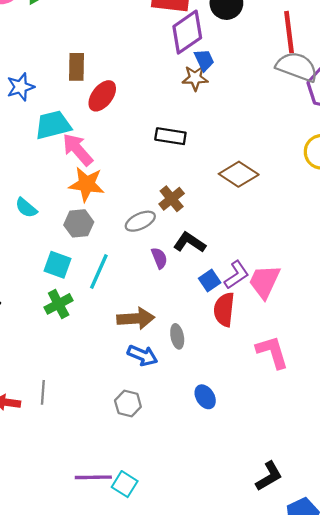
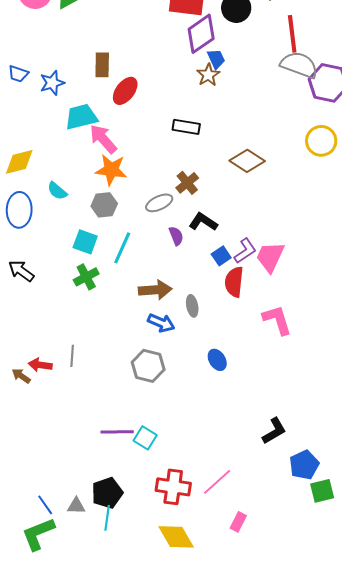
brown star: (195, 78) -> (208, 75), turned -30
gray hexagon: (128, 404) -> (148, 366), size x1.4

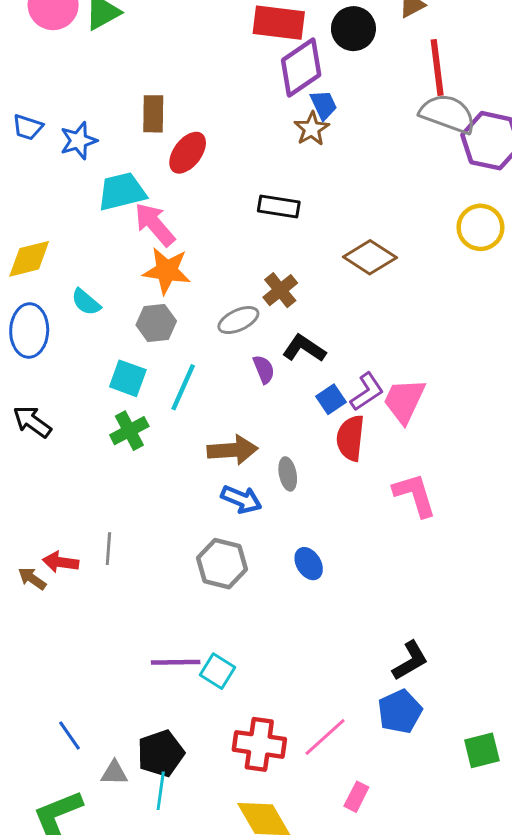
blue ellipse: (217, 360) -> (309, 564), moved
blue pentagon: (304, 465) -> (400, 712), moved
blue line: (45, 505) -> (70, 735), moved

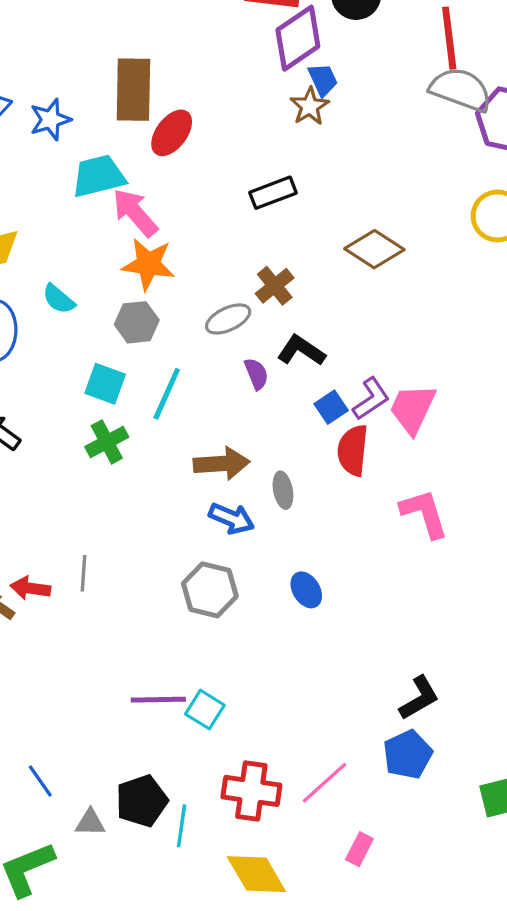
brown rectangle: (153, 114) -> (133, 90), size x1.5
black rectangle: (279, 206) -> (273, 193), turned -30
cyan line: (161, 791) -> (182, 826), moved

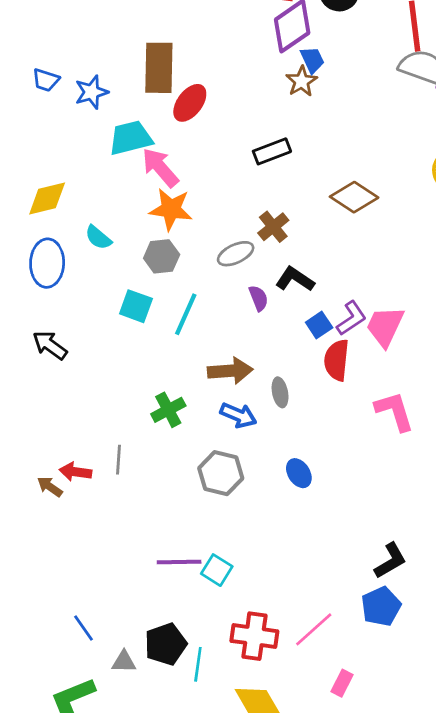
green cross: (107, 442) -> (168, 410), moved

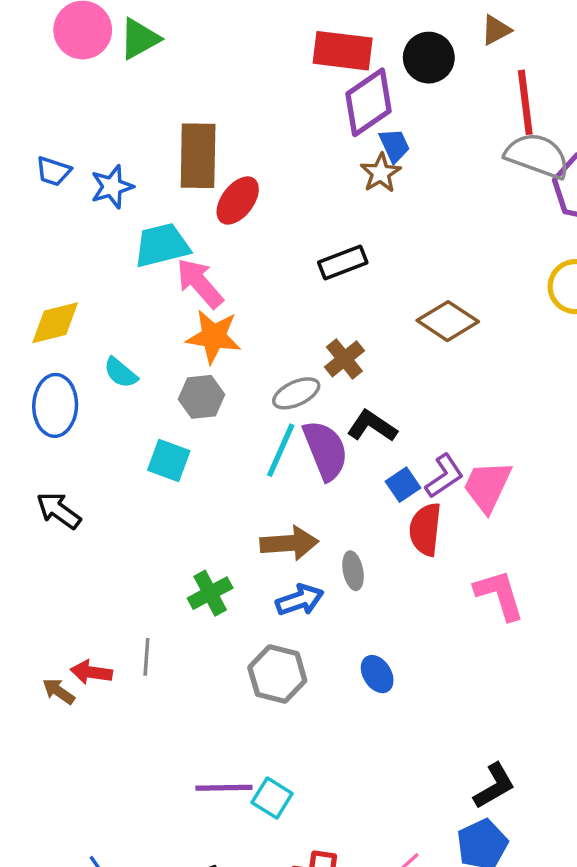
purple semicircle: (258, 298) -> (325, 450), size x1.8
cyan line: (186, 314) -> (281, 450), moved
blue arrow: (238, 415) -> (300, 600), turned -42

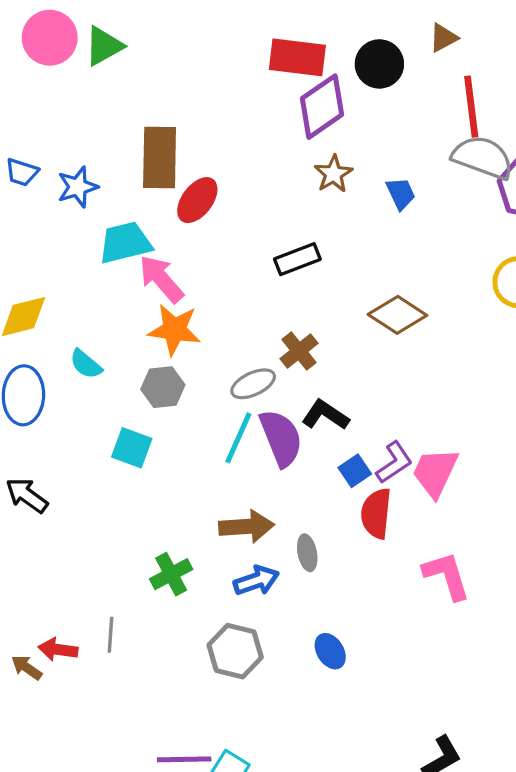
blue trapezoid: (394, 145) -> (401, 194), moved

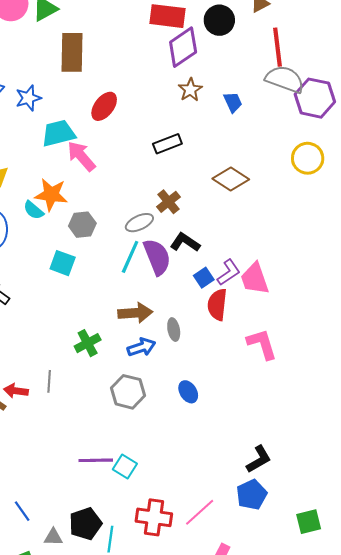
brown rectangle: (160, 157) -> (72, 52), moved
orange star: (174, 330) -> (51, 195), moved
pink trapezoid: (435, 472) -> (255, 279), turned -44

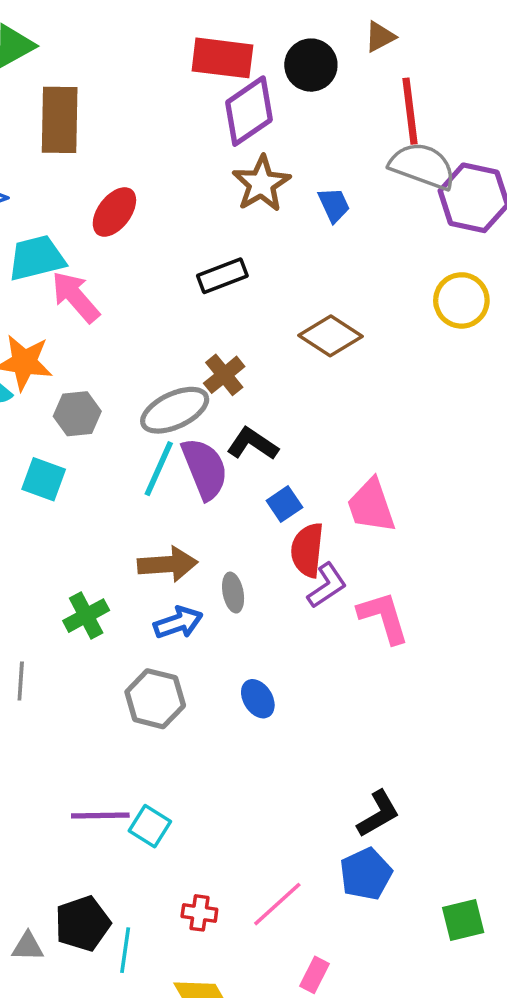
brown star: (190, 90) -> (261, 184), size x1.4
gray ellipse: (139, 223) -> (175, 410), size x1.4
purple L-shape: (229, 272) -> (327, 585), moved
red cross: (154, 517) -> (199, 913), size x0.6

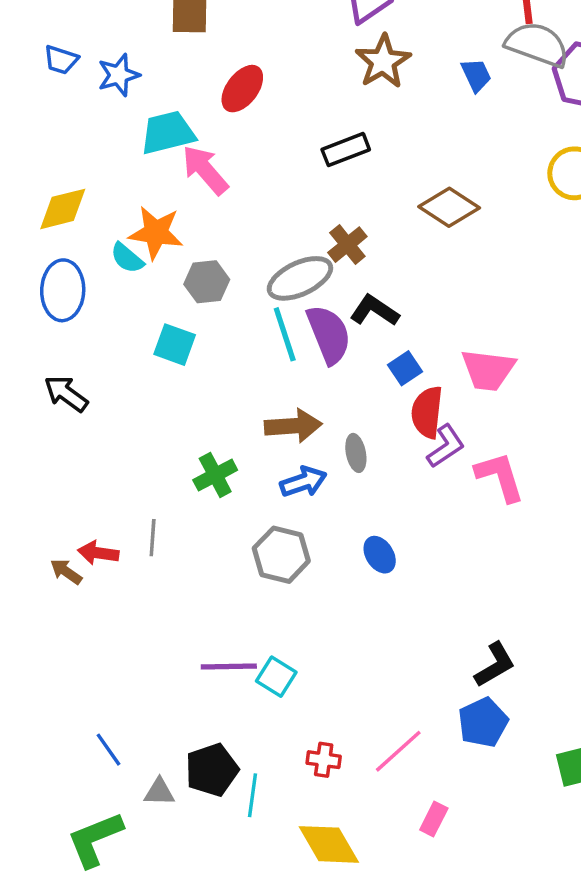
blue trapezoid: (334, 205) -> (476, 75), moved
cyan line: (159, 469) -> (285, 334), turned -42
pink trapezoid: (371, 506) -> (488, 370), turned -64

